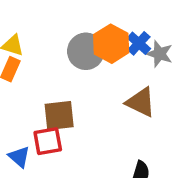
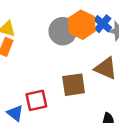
brown square: (59, 116) -> (74, 85), moved

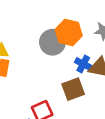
blue cross: (103, 24) -> (83, 64), moved

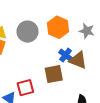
gray circle: (52, 42) -> (27, 32), moved

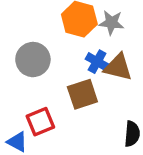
gray star: (87, 31) -> (111, 23), moved
gray circle: (27, 32) -> (33, 60), moved

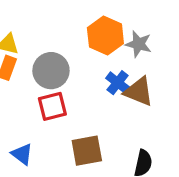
brown square: (82, 94) -> (87, 151), moved
red square: (40, 122) -> (52, 106), moved

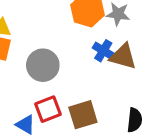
gray circle: (51, 71) -> (43, 65), moved
red square: (52, 106) -> (48, 109), moved

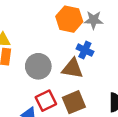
brown triangle: (123, 56) -> (72, 68), moved

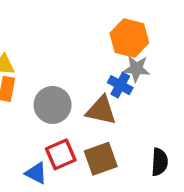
orange hexagon: (69, 19) -> (129, 38), moved
gray star: (94, 20) -> (136, 69), moved

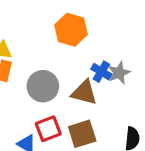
orange hexagon: (129, 38) -> (71, 30), moved
gray star: (136, 69) -> (119, 73), moved, turned -30

